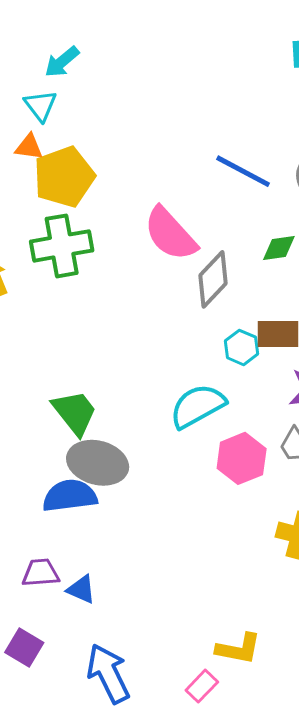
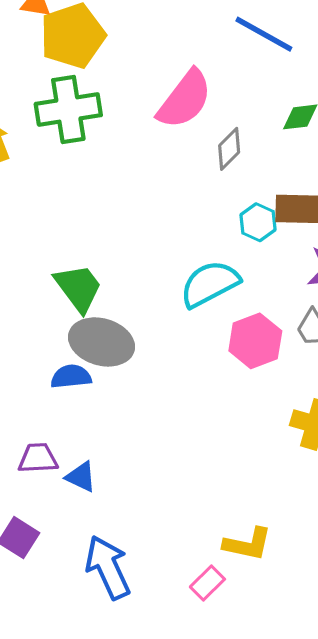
pink semicircle: (170, 234) -> (185, 99), turned -102
gray diamond: (213, 279) -> (229, 149), size x0.7
blue semicircle: (70, 496) -> (71, 377), size x0.7

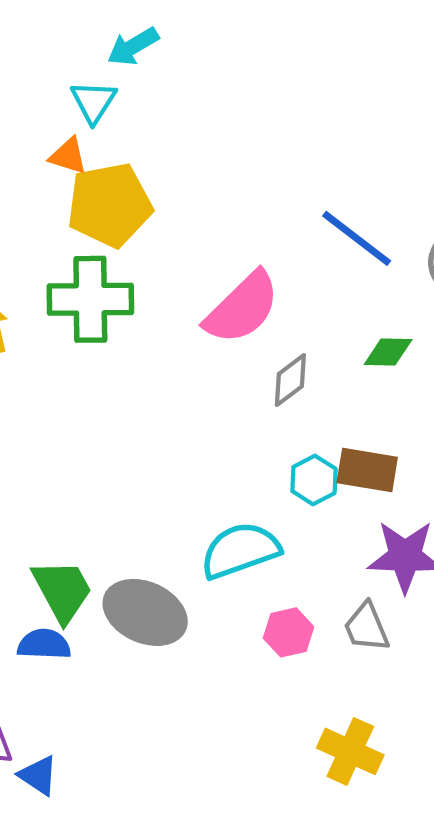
green trapezoid: (78, 288) -> (62, 590), moved
pink hexagon: (255, 341) -> (289, 632), size x0.7
gray ellipse: (101, 342) -> (145, 612), moved

